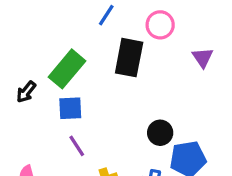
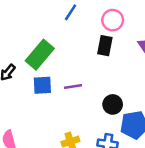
black rectangle: (129, 58) -> (105, 46), moved, size x0.7
purple line: (77, 146) -> (73, 87), moved, turned -66

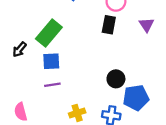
purple line: (73, 87) -> (52, 85), moved

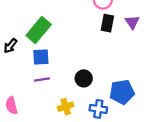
black rectangle: (109, 25) -> (107, 23), moved
black circle: (116, 79) -> (84, 78), moved

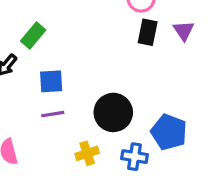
green rectangle: (39, 30) -> (33, 36), moved, size x0.7
black circle: (84, 78) -> (113, 112), size x1.5
blue pentagon: (122, 92) -> (169, 132), turned 30

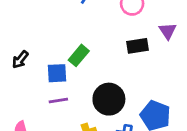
black rectangle: (148, 32) -> (138, 46), moved, turned 70
green rectangle: (33, 36) -> (79, 55), moved

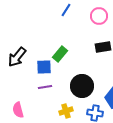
black arrow: (20, 60) -> (17, 57), size x1.5

